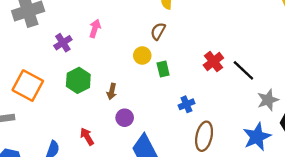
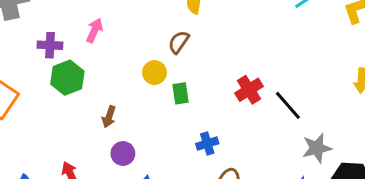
purple cross: (63, 43) -> (50, 45), turned 30
green hexagon: (78, 80) -> (67, 78), moved

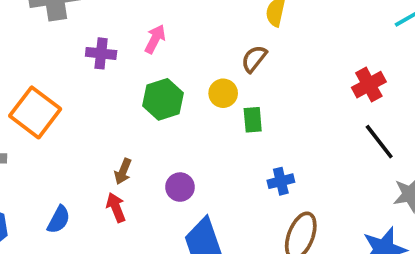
green hexagon: (67, 78) -> (163, 99), moved
red cross: (249, 90) -> (369, 85), moved
brown arrow: (109, 117) -> (123, 171), moved

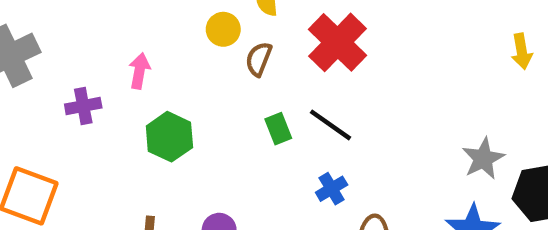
red cross: (369, 85) -> (338, 42), moved, size x1.5
yellow circle: (223, 93) -> (223, 29), moved
black line: (379, 142) -> (331, 125), moved

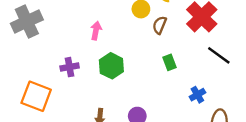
purple cross: (83, 106) -> (70, 67), moved
black line: (331, 125) -> (219, 55), moved

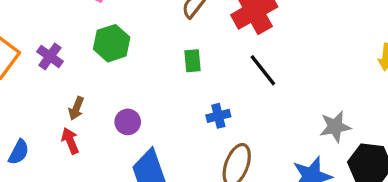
purple cross: (70, 67) -> (50, 56), moved, turned 30

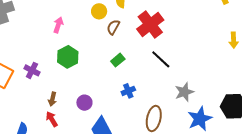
green rectangle: (193, 61) -> (118, 60), turned 64
blue cross: (218, 116) -> (128, 91), moved
gray star: (335, 127) -> (184, 92), moved

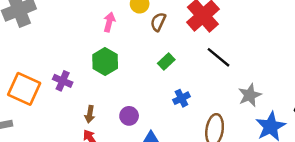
pink arrow: (58, 25) -> (109, 22), moved

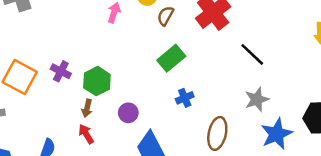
black line: (219, 57) -> (252, 54), moved
green hexagon: (105, 62) -> (97, 81), moved
green rectangle: (166, 62) -> (171, 58), size x1.5

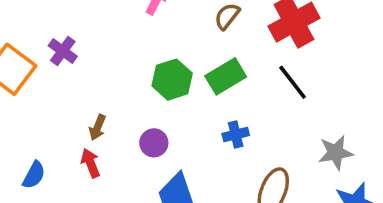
black line: (252, 54) -> (293, 82), moved
purple cross: (61, 71) -> (63, 51), moved
green hexagon: (97, 81) -> (172, 80), moved

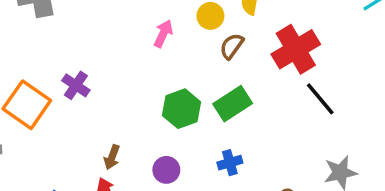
black line: (293, 82) -> (320, 99), moved
blue cross: (236, 135) -> (230, 163), moved

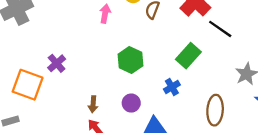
purple cross: (76, 85) -> (57, 63), turned 30
green rectangle: (233, 104) -> (188, 56), moved

